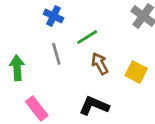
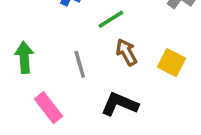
gray line: (56, 54) -> (80, 64), moved

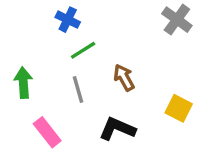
green line: (111, 19) -> (83, 50), moved
yellow square: (172, 63) -> (179, 108), moved

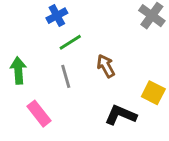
blue cross: (68, 20) -> (57, 16), turned 36
black L-shape: (117, 129) -> (121, 115), moved

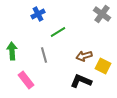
green line: (70, 42) -> (58, 32), moved
brown arrow: (106, 66) -> (84, 56), moved, turned -77

